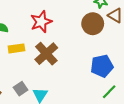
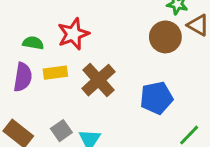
red star: (41, 22) -> (73, 34), moved
blue pentagon: (102, 66) -> (156, 98), moved

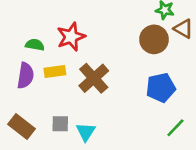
blue pentagon: (156, 98) -> (161, 88), moved
gray square: (61, 131) -> (60, 124), turned 36

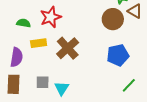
purple semicircle: (25, 76) -> (16, 57), moved
brown rectangle: (21, 126) -> (13, 84), turned 54

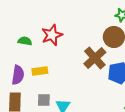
yellow rectangle: (39, 43) -> (40, 71), moved
brown cross: (68, 48) -> (95, 58), moved

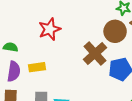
green semicircle: (25, 41) -> (11, 47), moved

